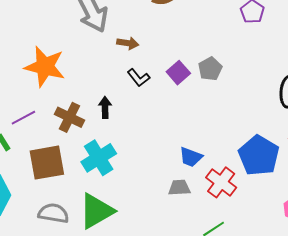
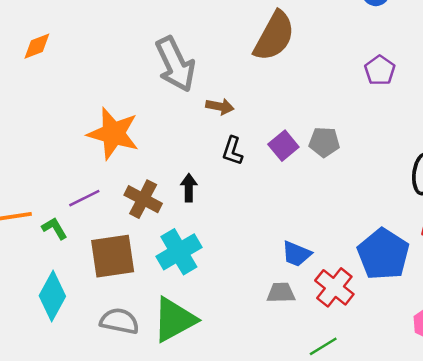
gray pentagon: (210, 69) -> (324, 142), turned 30
black L-shape: (139, 78) -> (233, 151), turned 55

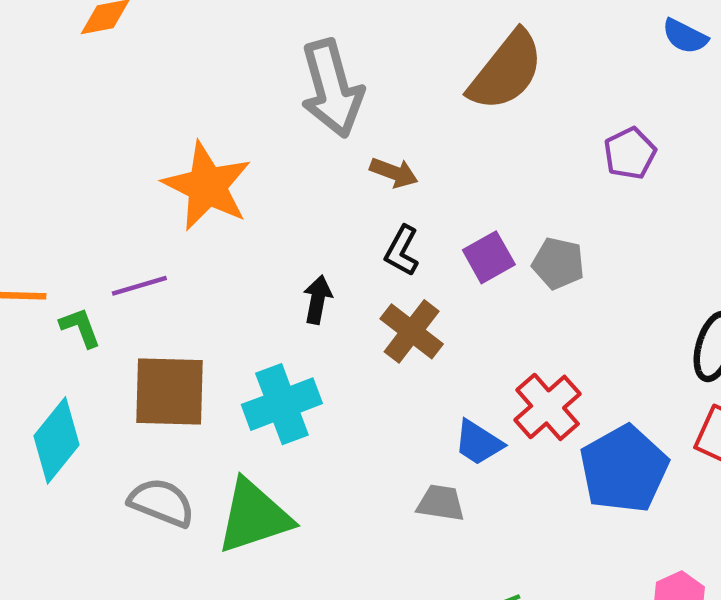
purple pentagon: (380, 70) -> (630, 153), moved
brown cross: (143, 199) -> (412, 331), moved
red cross: (334, 287) -> (548, 407), moved

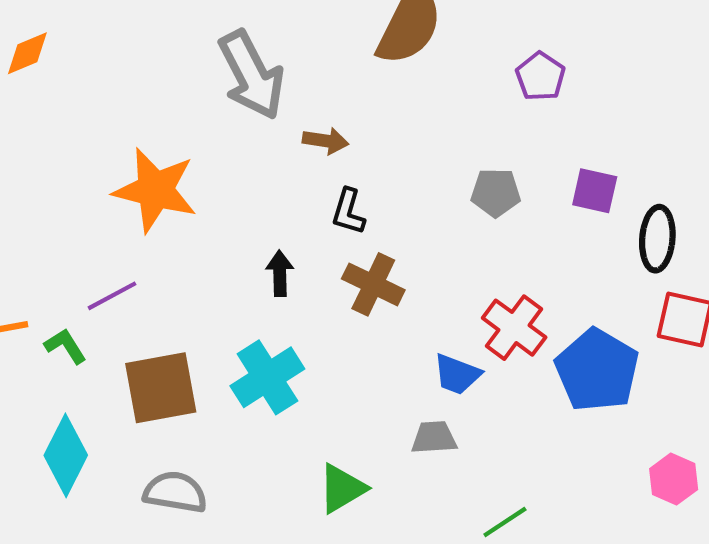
purple square: (489, 257) -> (595, 191), moved, turned -36
green triangle: (254, 516) -> (342, 488), moved, size x0.7

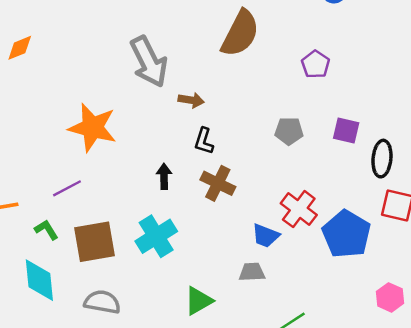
green L-shape: (65, 346) -> (46, 230), moved
cyan diamond: (66, 455) -> (39, 280), turned -33

